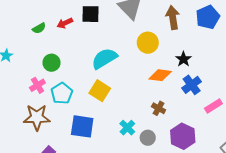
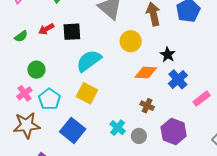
black square: (91, 14) -> (72, 32), moved
blue square: (82, 126) -> (73, 130), turned 35

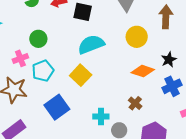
cyan cross: (118, 128) -> (101, 117), turned 35

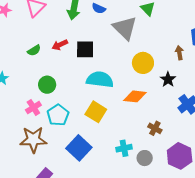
brown arrow: (166, 17) -> (179, 53), moved, size x0.6
cyan semicircle: (91, 44) -> (100, 80), turned 40
black star: (169, 60) -> (168, 79), moved
orange diamond: (143, 71) -> (135, 96), moved

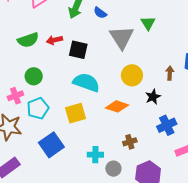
green semicircle: (34, 50) -> (28, 40), size x1.5
yellow square: (96, 112) -> (76, 113), turned 30
brown cross: (155, 128) -> (130, 142), turned 32

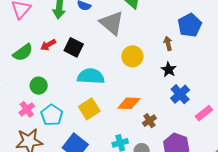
black square: (78, 50) -> (74, 47), turned 30
black star: (153, 97) -> (169, 70), moved
orange diamond: (117, 106) -> (129, 103), moved

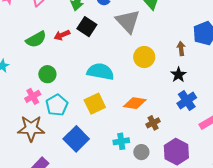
black square: (74, 47) -> (87, 27), moved

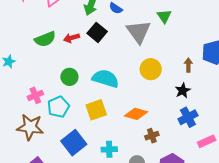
green circle: (47, 74) -> (69, 77), moved
cyan cross: (121, 141) -> (109, 149), moved

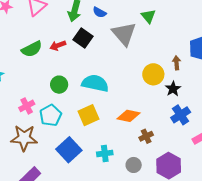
yellow circle: (151, 69) -> (153, 74), moved

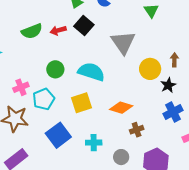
gray triangle: (124, 34) -> (123, 42), moved

